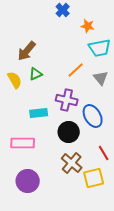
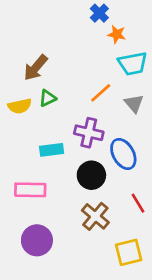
blue cross: (63, 10) -> (99, 13), moved
yellow semicircle: (15, 80) -> (20, 106), turned 108
yellow square: (94, 178) -> (129, 252), moved

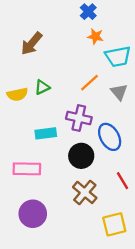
orange star: (117, 34) -> (95, 36), moved
brown arrow: (36, 68) -> (32, 44), moved

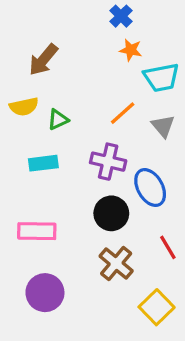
yellow semicircle: (17, 94) -> (24, 107), moved
cyan rectangle: (46, 133) -> (43, 163), moved
yellow square: (114, 224) -> (157, 307), turned -30

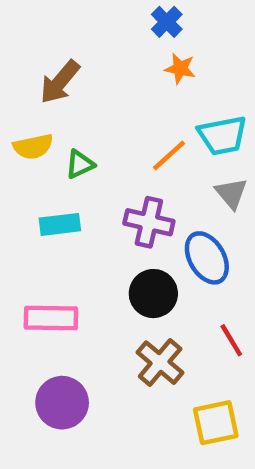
cyan trapezoid: (161, 77) -> (222, 135), moved
gray triangle: (163, 126) -> (231, 193), moved
yellow square: (157, 307) -> (216, 423), turned 32

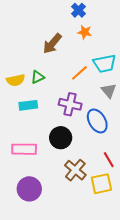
brown arrow: (60, 82) -> (52, 44), moved
yellow semicircle: (33, 147) -> (16, 80), moved
black circle: (153, 294) -> (61, 138), moved
yellow square: (216, 423) -> (101, 184), moved

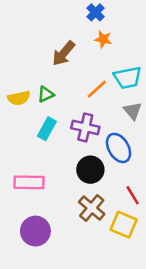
cyan rectangle: (28, 105) -> (47, 129), moved, turned -54
black circle: (61, 138) -> (90, 170), moved
yellow square: (101, 184) -> (124, 225), turned 35

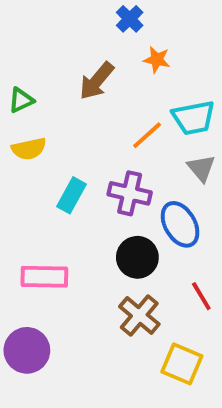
blue cross: (96, 12) -> (130, 19), moved
green triangle: (46, 94) -> (21, 100), moved
yellow square: (124, 225) -> (182, 364), moved
purple circle: (35, 231) -> (27, 350), moved

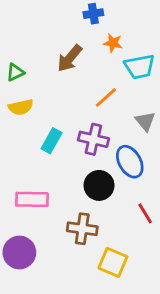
blue cross: (130, 19) -> (93, 14), turned 36
cyan trapezoid: (194, 118) -> (140, 67), moved
brown cross: (139, 315) -> (82, 229), moved, turned -32
yellow square: (182, 364) -> (113, 262), moved

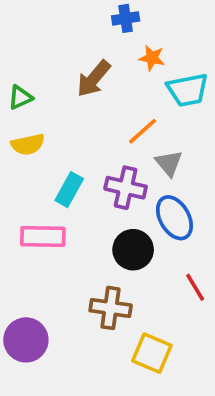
gray triangle: (145, 121) -> (169, 163), moved
pink rectangle: (32, 199) -> (43, 237), moved

